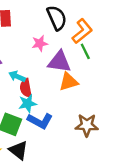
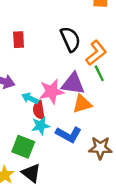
pink star: (40, 43) -> (52, 92), moved, size x1.5
blue L-shape: (40, 121) -> (69, 134), moved

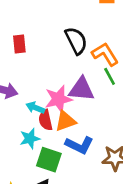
orange L-shape: (96, 53) -> (105, 54), turned -80
orange triangle: (82, 104) -> (66, 121), moved
cyan star: (41, 126) -> (30, 139), moved
green square: (23, 147) -> (49, 160), moved

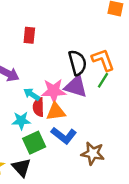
black semicircle: (76, 41) -> (77, 63), moved
green line: (110, 76) -> (103, 80), turned 49
green square: (49, 160) -> (34, 143), turned 35

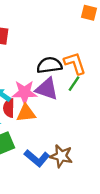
black semicircle: (77, 63) -> (49, 65), turned -85
blue L-shape: (64, 135) -> (37, 158), moved

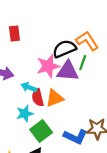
green line: (74, 84) -> (83, 63), moved
pink star: (25, 92) -> (48, 66), moved

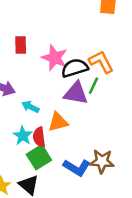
pink star: (48, 66) -> (55, 58), moved, turned 30
red semicircle: (38, 98) -> (39, 137), moved
cyan star: (25, 114) -> (23, 136), turned -30

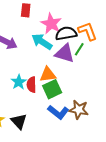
cyan arrow: (30, 107) -> (42, 42), moved, size x1.5
green square: (39, 157) -> (52, 89), moved

